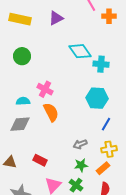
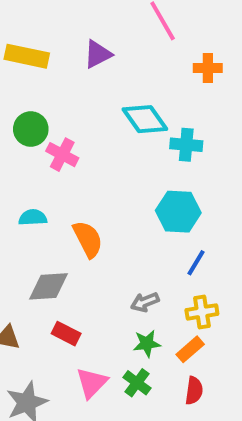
orange cross: (109, 16) -> (208, 68), moved
pink cross: (45, 89) -> (62, 155), moved
gray diamond: (20, 124) -> (48, 286), moved

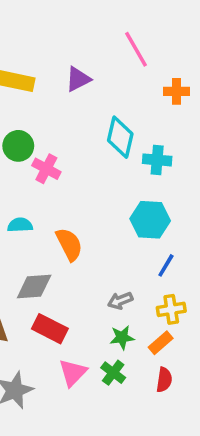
cyan diamond: (145, 119) -> (120, 137), turned 48
red rectangle: (66, 334) -> (50, 329), size x1.4

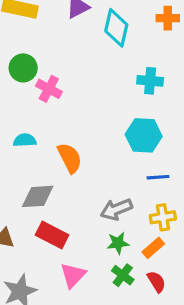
cyan diamond: (120, 137) -> (116, 28), moved
blue line: (166, 265) -> (158, 177), turned 55
gray arrow: (120, 301) -> (116, 209), size x1.4
green cross: (113, 373) -> (123, 275), moved
red semicircle: (164, 380) -> (156, 282), turned -40

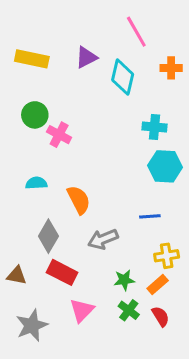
cyan hexagon: (144, 135) -> (165, 166), moved
blue line: (158, 177) -> (150, 216), moved
gray diamond: (38, 196) -> (48, 236), turned -56
gray arrow: (116, 209) -> (103, 239), moved

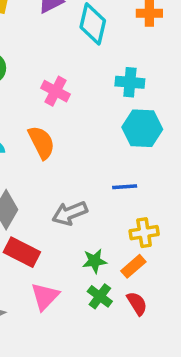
pink cross: (59, 135) -> (56, 91), moved
orange semicircle: (79, 200) -> (41, 142), moved

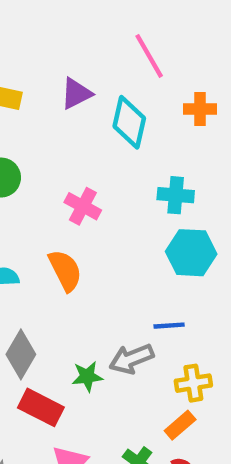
gray arrow: (70, 213) -> (131, 359), moved
green star: (94, 261) -> (87, 376), moved

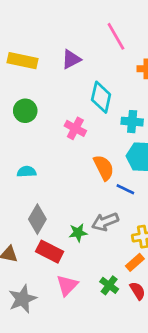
cyan diamond: (129, 122) -> (101, 97), moved
orange semicircle: (65, 270) -> (104, 168), moved
blue line: (169, 326) -> (125, 189), moved, turned 30

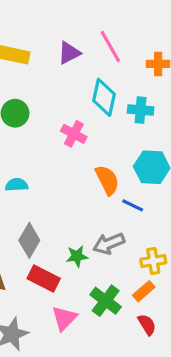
pink line: (116, 36) -> (110, 46), moved
cyan cross: (132, 122) -> (141, 110), moved
green cross: (109, 285) -> (106, 301), moved, size x1.4

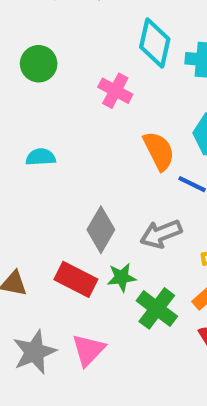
gray diamond: (29, 240) -> (101, 230), moved
green star: (77, 256) -> (122, 277), moved
pink triangle: (64, 318) -> (88, 350), moved

